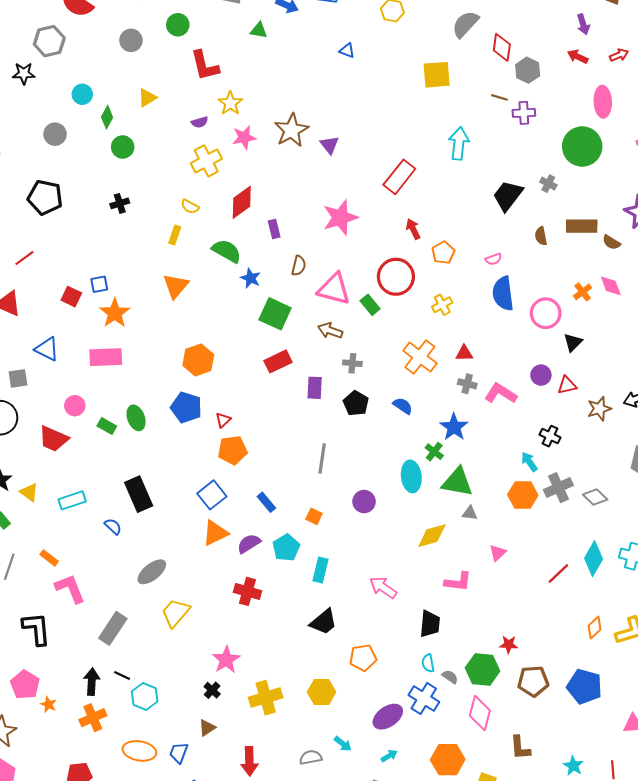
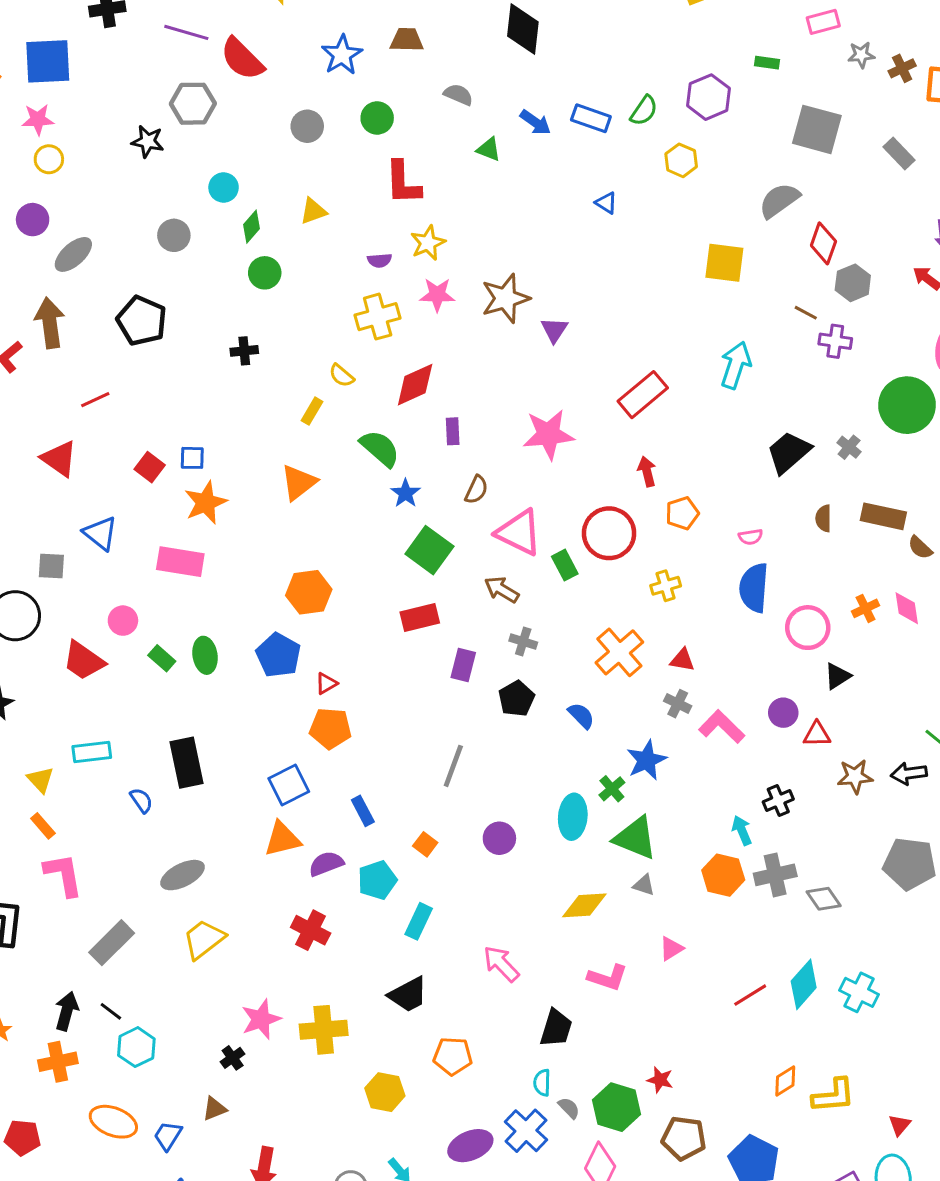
black cross: (550, 436) -> (778, 801), turned 30
yellow triangle: (29, 492) -> (40, 780), moved
yellow cross: (266, 698) -> (324, 1030), moved

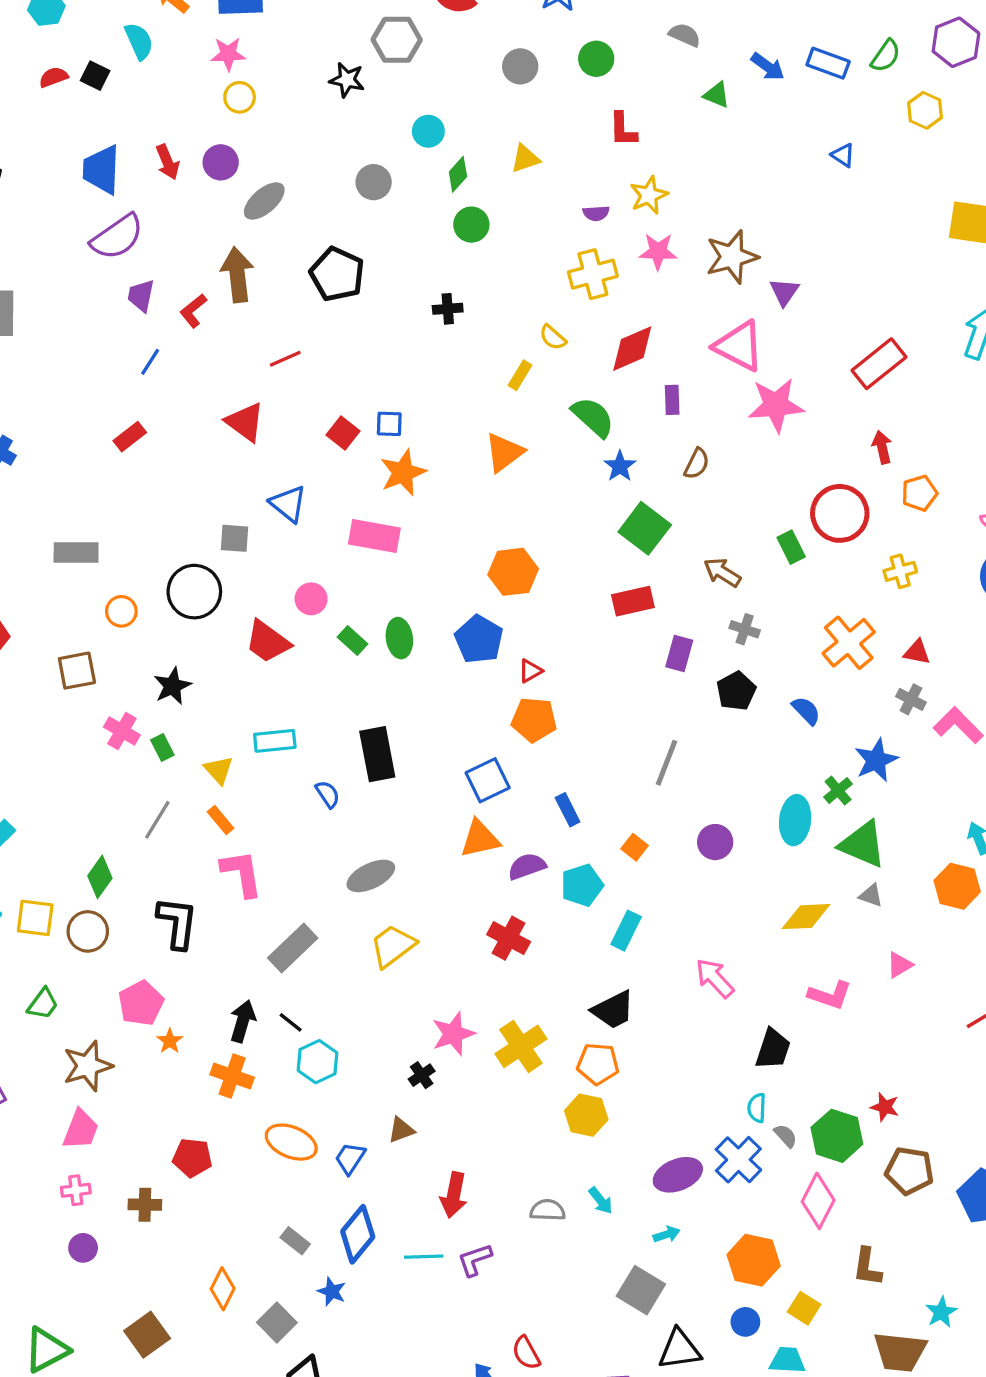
red L-shape: (403, 183) -> (623, 130), size x0.7
pink triangle: (519, 533) -> (739, 346), moved
yellow cross: (324, 1030) -> (521, 1046), turned -30
orange pentagon: (453, 1056) -> (598, 1064), moved
orange cross: (58, 1062) -> (232, 1076), turned 30

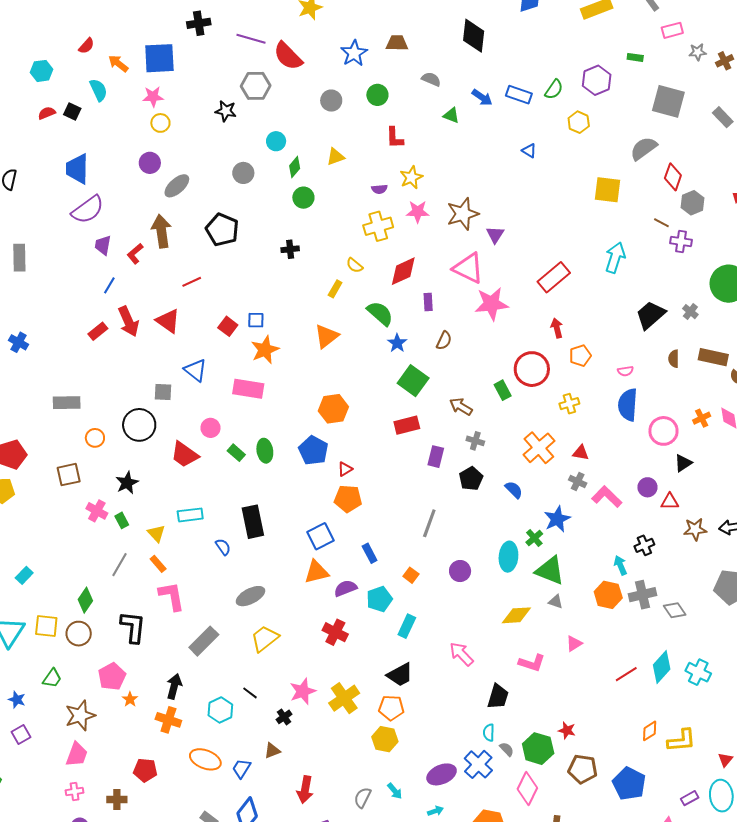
red arrow: (168, 162) -> (129, 321), moved, size x1.4
black line: (291, 1022) -> (250, 693), moved
gray semicircle: (548, 1210) -> (363, 798), turned -65

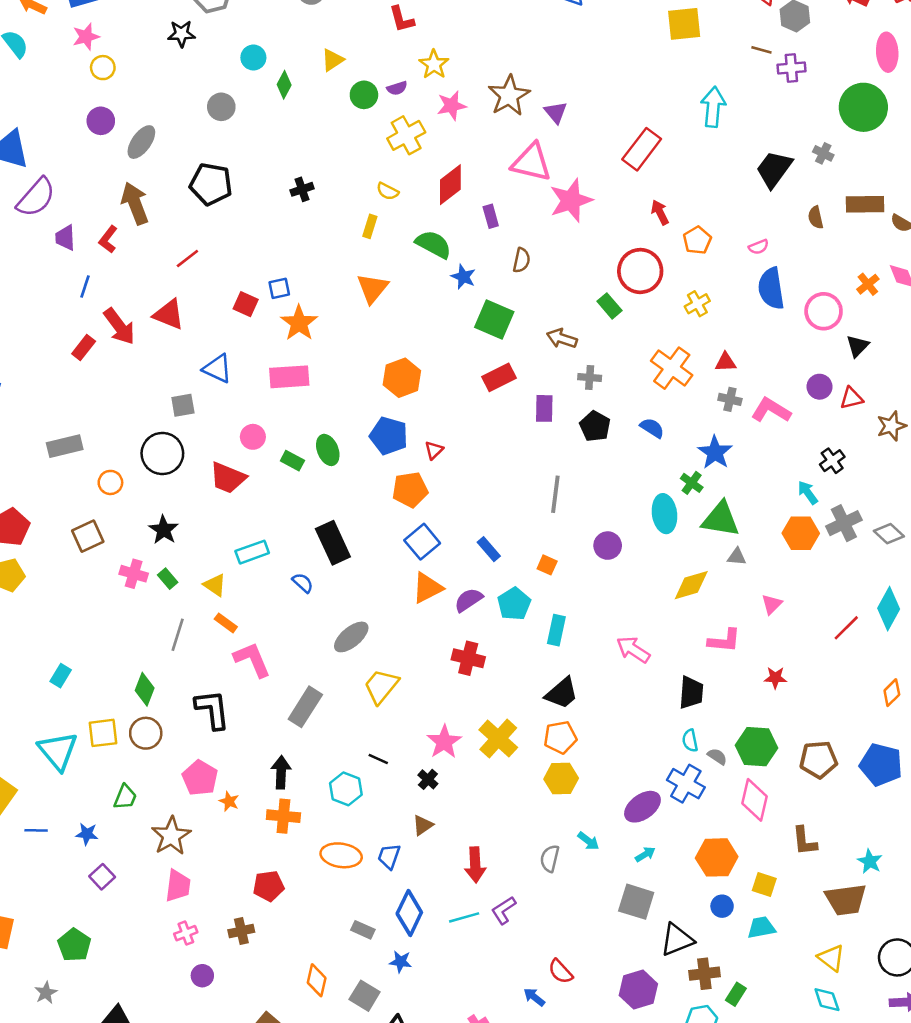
green circle: (303, 198) -> (364, 95), moved
orange pentagon: (348, 499) -> (410, 490), moved
red star: (567, 730) -> (775, 678), moved

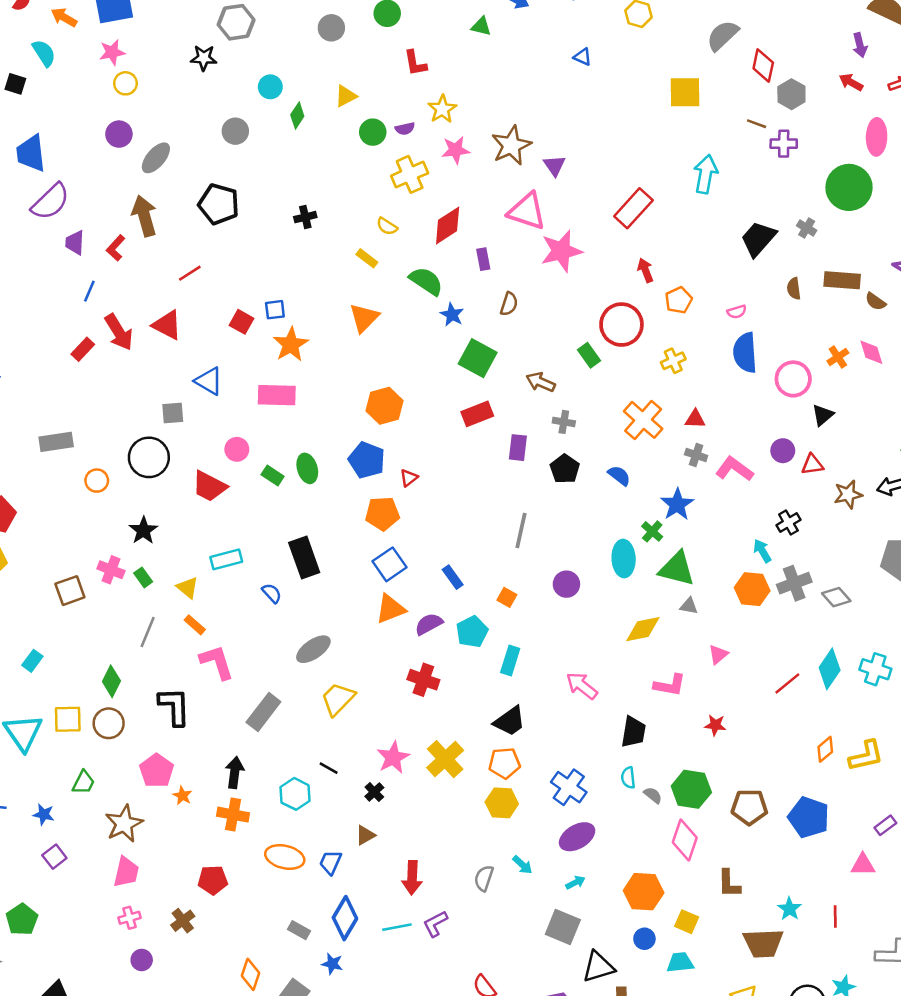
yellow rectangle: (370, 226) -> (367, 258), turned -75
brown square: (88, 536) -> (70, 591), moved
blue cross: (686, 784) -> (569, 787), moved
brown cross: (241, 931) -> (183, 921), turned -30

